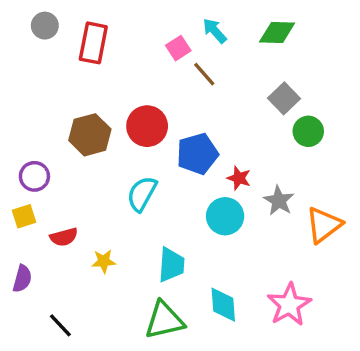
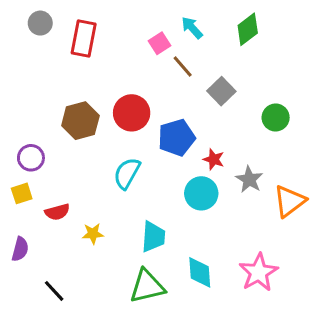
green diamond: (277, 33) -> (248, 29), turned -40
gray square: (284, 98) -> (221, 91), moved

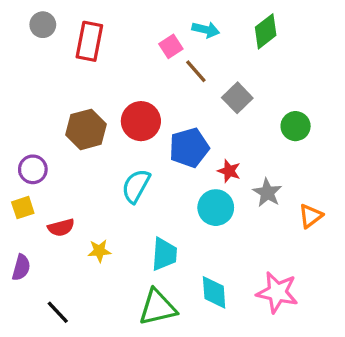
cyan arrow: (192, 28) -> (206, 30), turned 145
orange triangle: (290, 201) -> (311, 216), size x0.7
pink star: (259, 272) -> (277, 292), turned -30

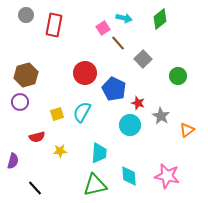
brown hexagon: (86, 129) -> (26, 75), moved
blue pentagon: (189, 148) -> (114, 89), turned -30
yellow square: (23, 208) -> (57, 114), moved

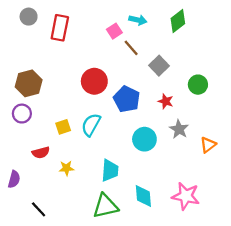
red star: (138, 103) -> (166, 101), moved

